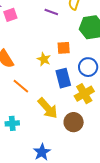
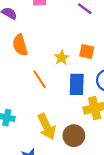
orange line: (21, 86) -> (40, 79), moved
yellow arrow: (48, 108) -> (47, 126), moved

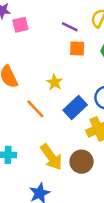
orange square: (87, 52) -> (77, 48), moved
blue rectangle: (77, 84) -> (75, 107), turned 55

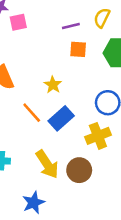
purple line: (70, 27) -> (71, 26), turned -42
blue rectangle: (75, 107) -> (61, 118), moved

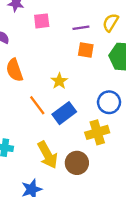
pink square: (18, 22) -> (42, 21), moved

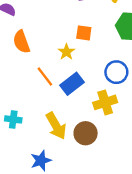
orange square: (86, 50) -> (84, 33), moved

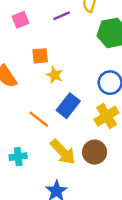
orange square: (84, 33) -> (40, 56), moved
orange line: (45, 76) -> (39, 119), moved

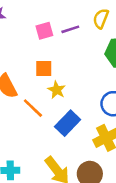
pink square: (20, 20) -> (44, 31), moved
orange line: (39, 119) -> (33, 108), moved

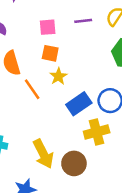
pink square: (44, 31) -> (48, 27), moved
blue rectangle: (68, 123) -> (79, 104), moved

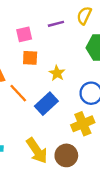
yellow star: (58, 76) -> (57, 73), moved
blue rectangle: (79, 104) -> (46, 104), moved

